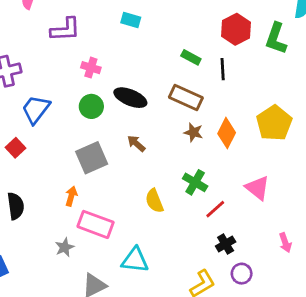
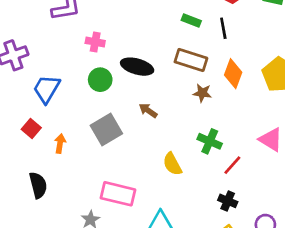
orange diamond: (227, 133) -> (233, 74), moved
orange arrow: (71, 196) -> (60, 143), moved
black cross: (226, 244) -> (228, 201), moved, turned -30

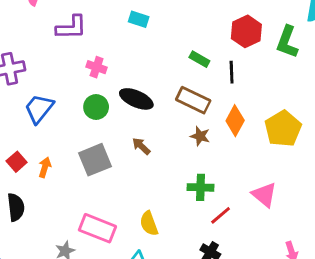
red square: (31, 129) -> (17, 162), moved
green cross: (210, 141) -> (201, 187), turned -30
yellow semicircle: (172, 164) -> (149, 223), moved

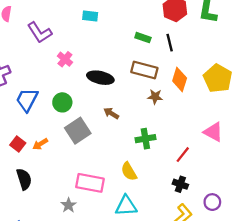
purple L-shape: (71, 27) -> (40, 32), turned 70
pink cross: (97, 67) -> (65, 59), turned 32
green circle: (96, 107) -> (62, 102), moved
orange arrow: (45, 167) -> (40, 144), turned -128
green cross: (201, 187) -> (145, 139), moved

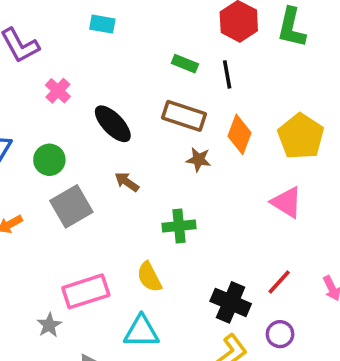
black ellipse: (100, 78) -> (113, 124), turned 30
pink triangle: (213, 132) -> (287, 202), moved
red line: (183, 155) -> (279, 282), moved
pink rectangle: (90, 183) -> (86, 291), turned -32
black cross: (180, 184) -> (231, 302), size x1.5

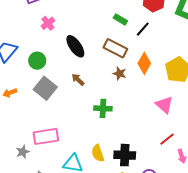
black line: (227, 74) -> (143, 29), turned 42
gray square: (71, 206) -> (45, 88), turned -30
yellow semicircle: (149, 277) -> (98, 153), moved
red line: (279, 282) -> (167, 139), moved
black cross: (231, 302) -> (125, 155), turned -30

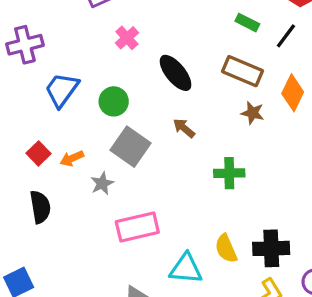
gray star: (23, 152) -> (102, 183), moved

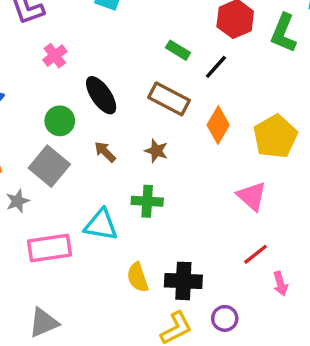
green circle: (114, 101) -> (60, 121), moved
brown star: (253, 113) -> (156, 151), moved
cyan triangle: (186, 269) -> (101, 225), moved

